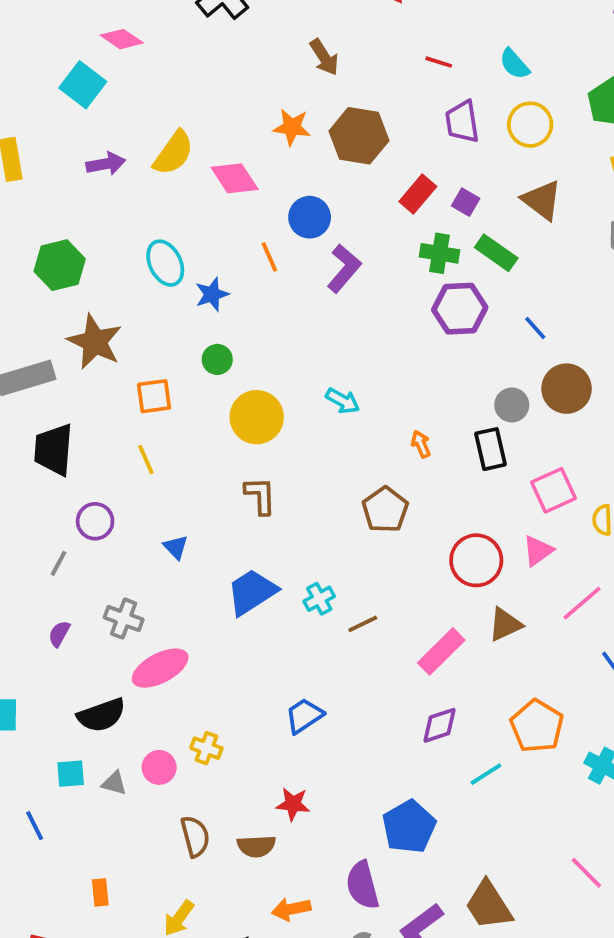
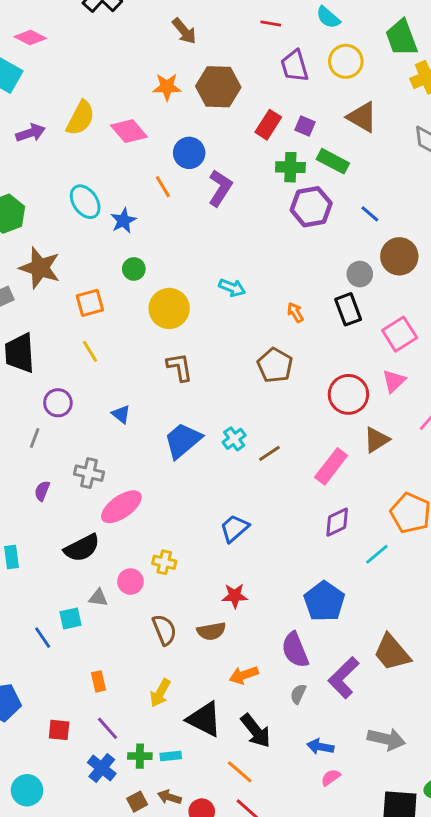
cyan square: (71, 774) -> (70, 618), moved

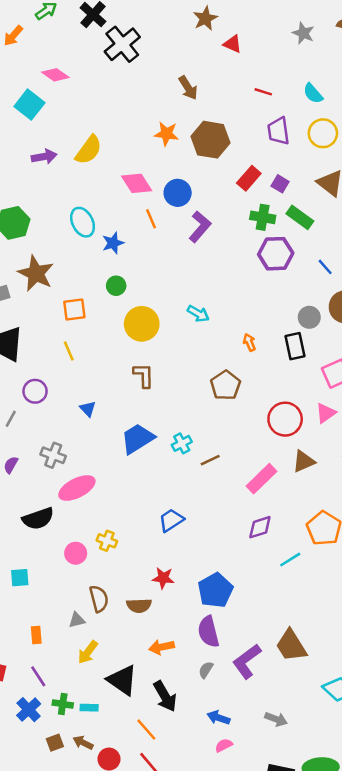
pink diamond: (129, 131) -> (137, 183), moved
gray triangle: (98, 598) -> (77, 620), moved, turned -30
blue pentagon: (324, 601) -> (215, 590), moved
gray arrow: (386, 739) -> (276, 719), size x0.7

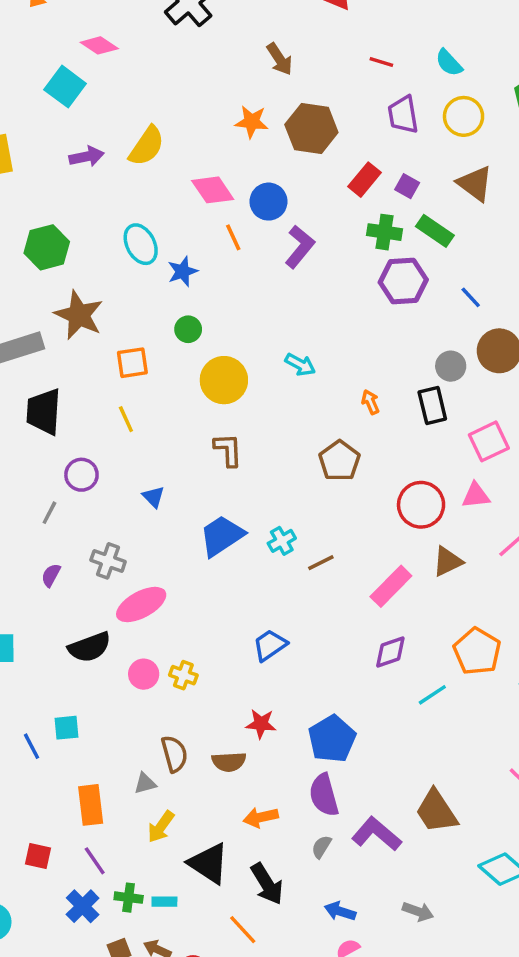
pink triangle: (326, 413) -> (476, 495), turned 30
pink circle: (76, 553) -> (144, 674), moved
orange rectangle: (36, 635) -> (91, 805), size x1.6
purple L-shape: (247, 661) -> (377, 834), turned 78

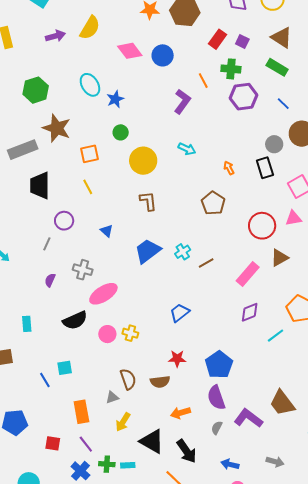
green rectangle: (435, 231) -> (277, 67), moved
orange line: (233, 237) -> (203, 81), moved
purple L-shape: (300, 247) -> (182, 102), moved

